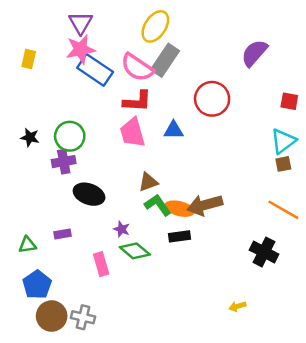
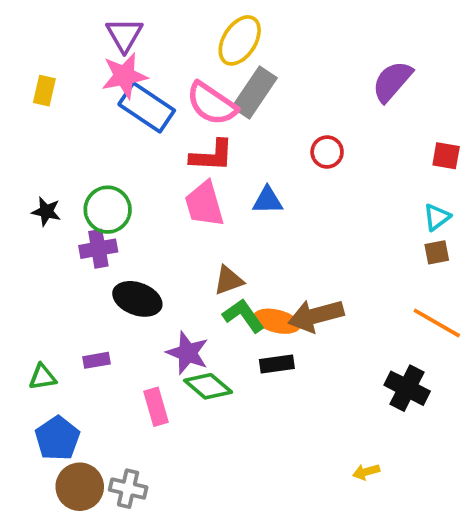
red circle: (212, 99) -> (327, 152), size x0.6
cyan triangle: (283, 141) -> (437, 217), size x0.7
purple star: (122, 229) -> (188, 353), size x1.6

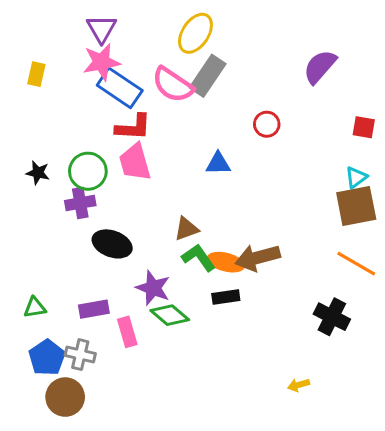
red L-shape: (212, 156) -> (133, 127), moved
pink trapezoid: (204, 204) -> (135, 162), moved
brown square: (437, 252) -> (356, 206), size x2.0
purple rectangle: (96, 360) -> (94, 309), moved, size x1.4
gray cross: (128, 489) -> (80, 355), moved

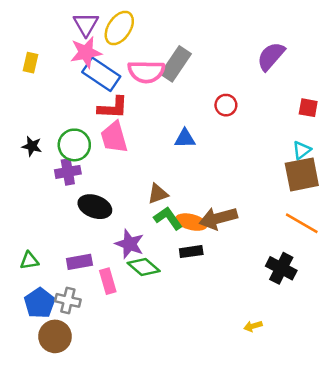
yellow ellipse: (195, 33) -> (119, 28), moved
pink semicircle: (173, 85) -> (146, 72), turned -33

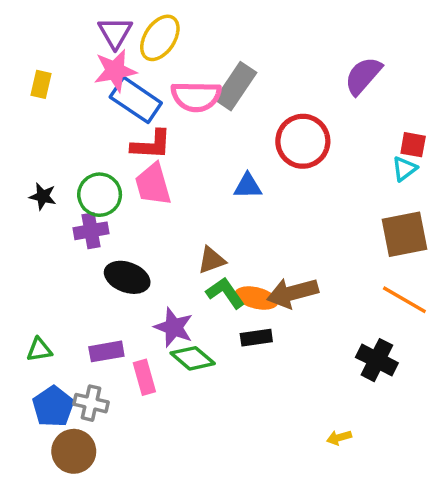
red circle: (226, 105) -> (303, 141), size x1.8
cyan triangle: (302, 150) -> (404, 169), moved

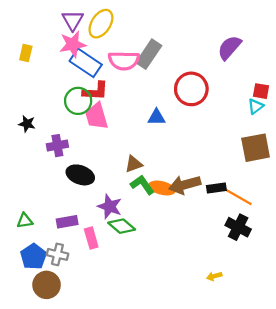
green circle: (100, 195) -> (78, 101), moved
orange line: (404, 300) -> (238, 197), moved
black rectangle: (256, 338) -> (216, 188), moved

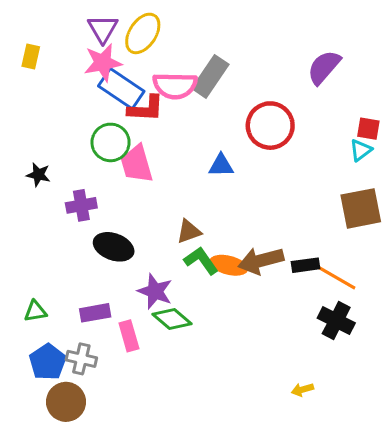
yellow rectangle: (26, 53) -> (31, 56), moved
red L-shape: (96, 91) -> (146, 109), moved

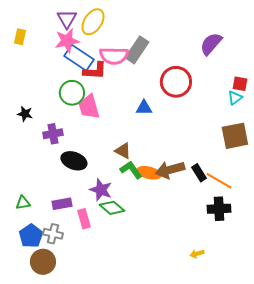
brown triangle: (189, 231) -> (123, 151), turned 48
black rectangle: (305, 265) -> (199, 173), turned 66
black cross: (336, 320) -> (219, 209), turned -30

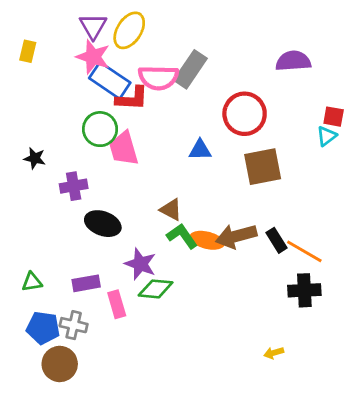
pink star: (67, 41) -> (93, 57), turned 30
purple semicircle: (211, 44) -> (293, 61), turned 45
brown square: (235, 136) -> (263, 167), moved
green diamond: (112, 208) -> (156, 289), turned -35
blue pentagon: (31, 236) -> (43, 328), turned -30

